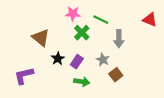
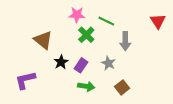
red triangle: (150, 20) -> (158, 21), turned 35
brown square: (116, 75) -> (122, 87), moved

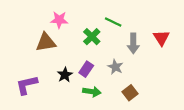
pink star: (77, 15) -> (59, 20), moved
red triangle: (158, 21) -> (161, 38), moved
brown triangle: (43, 40) -> (46, 42), turned -48
black star: (61, 62) -> (65, 75), moved

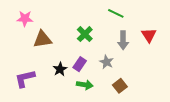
pink star: (59, 20) -> (25, 19), moved
green line: (113, 22) -> (116, 13), moved

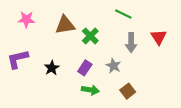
brown triangle: (42, 39) -> (65, 25), moved
black star: (60, 69) -> (52, 68), moved
purple L-shape: (25, 79) -> (18, 59), moved

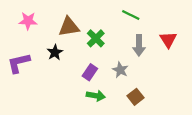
black star: (52, 68) -> (55, 52), moved

